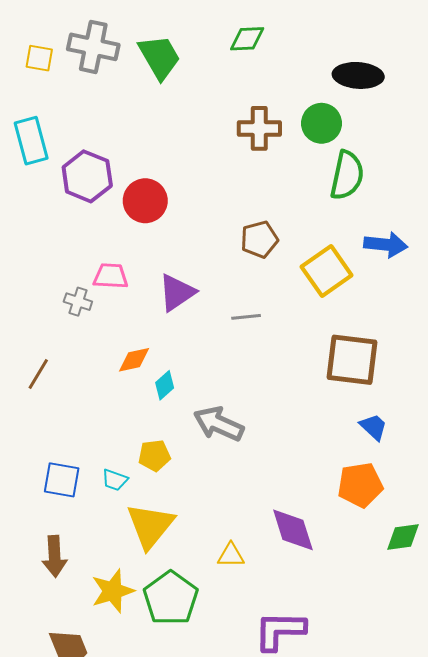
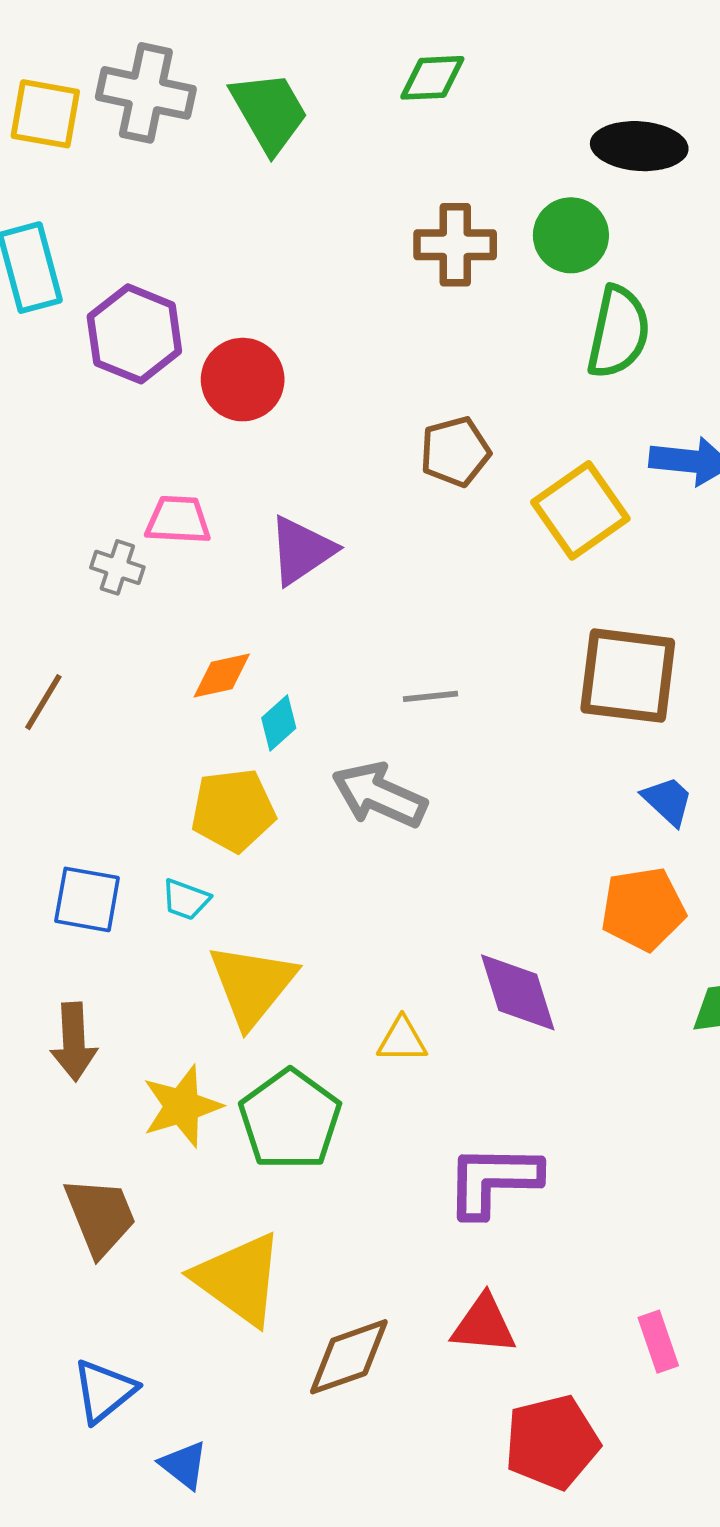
yellow square: (39, 58) -> (45, 114), size x1.4
gray line: (246, 317) -> (430, 696), moved
yellow pentagon: (154, 455) -> (233, 810), moved, size x1.4

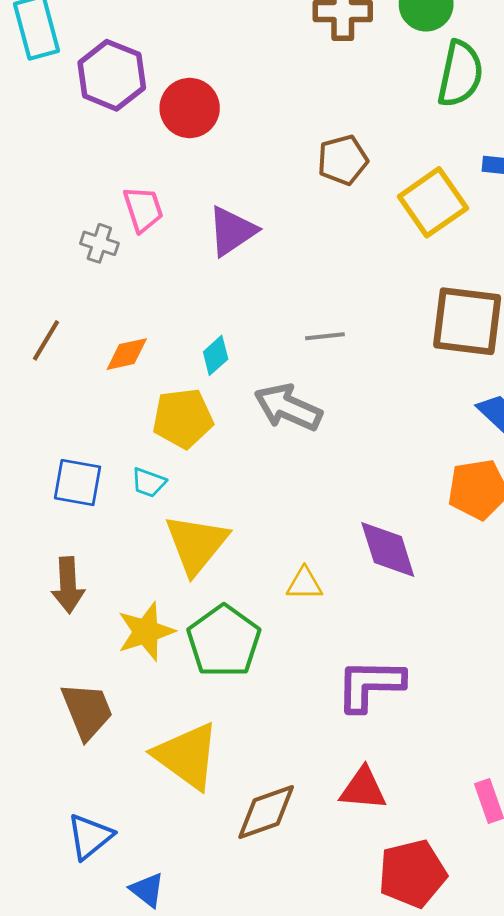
pink trapezoid: (178, 520) -> (143, 209), turned 69
orange diamond: (222, 676) -> (127, 354), moved

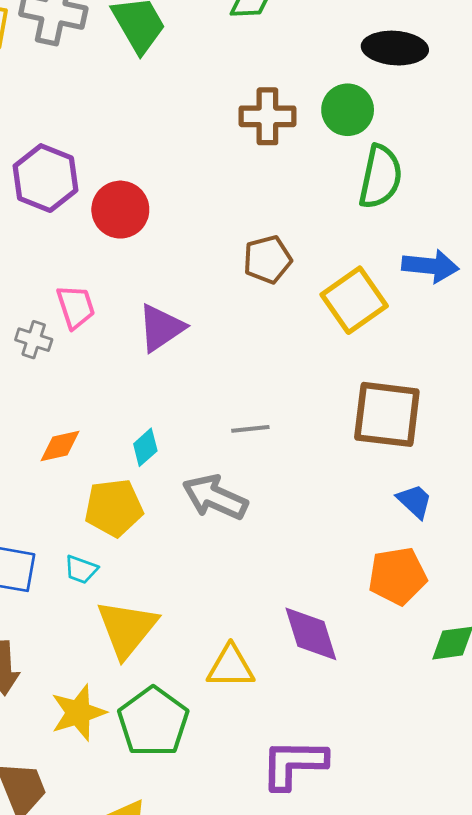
yellow triangle: (304, 584) -> (231, 667), size x1.4

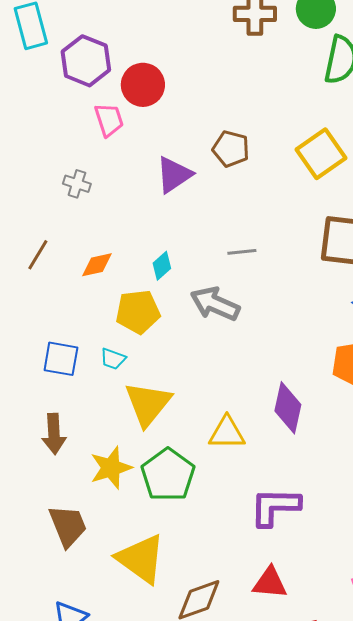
brown pentagon: (267, 259) -> (231, 149), moved, turned 30
pink trapezoid: (76, 307) -> (109, 120), moved
purple diamond: (311, 634) -> (288, 408), turned 30

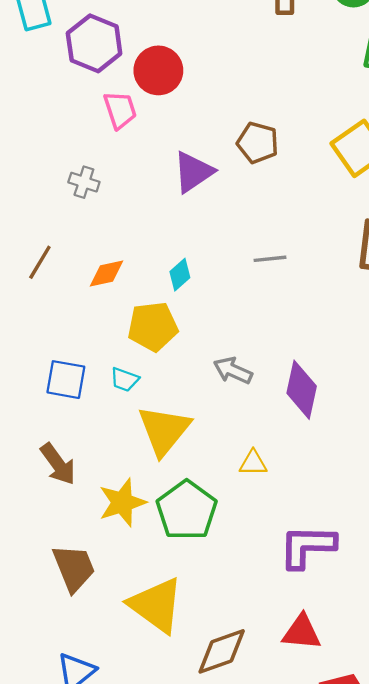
gray arrow: (215, 304) -> (233, 371), moved, size x0.7
purple diamond: (288, 408) -> (302, 390), moved
yellow triangle: (227, 433) -> (253, 463), size x0.7
brown arrow: (54, 434) -> (58, 464), turned -33

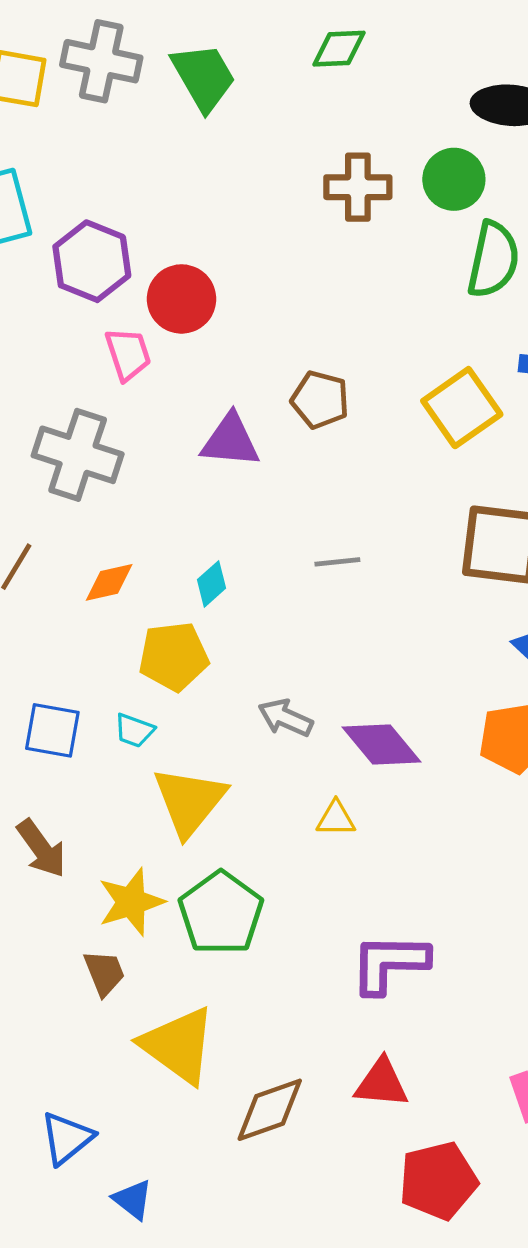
purple triangle: (193, 172) -> (230, 441), turned 39
gray cross: (84, 182) -> (78, 455), size x2.0
purple diamond: (302, 390) -> (381, 745), turned -52
yellow triangle: (253, 463) -> (336, 819), moved
brown trapezoid: (74, 568) -> (104, 973), moved, size x0.7

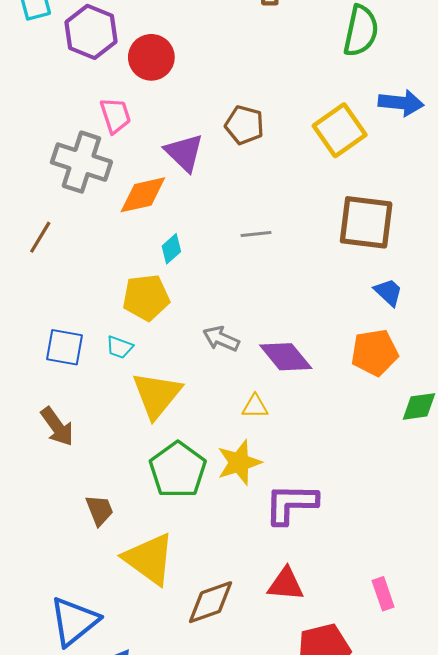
pink trapezoid: (128, 354) -> (115, 115), moved
purple triangle: (230, 441) -> (184, 153), turned 39
orange diamond: (109, 582) -> (143, 195), moved, size x1.4
yellow star: (131, 902) -> (239, 463), moved
blue triangle: (67, 1138) -> (74, 621), size x1.4

